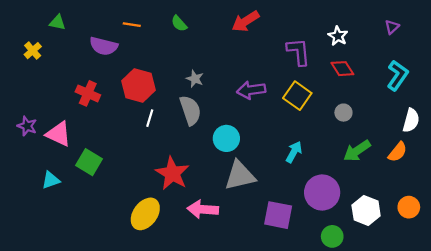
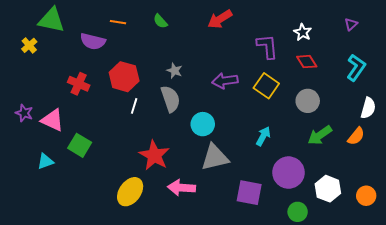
green triangle: (57, 22) -> (51, 20), size x1.8
gray circle: (343, 113) -> (308, 101), size x1.5
orange circle: (409, 207) -> (366, 196), moved

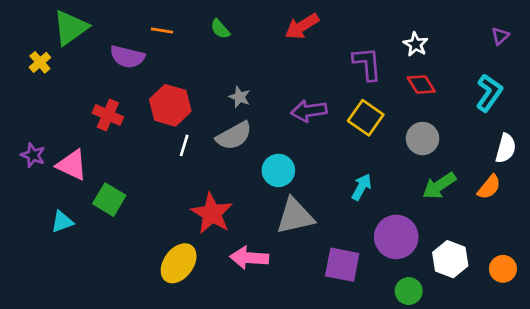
green triangle: (51, 20) -> (70, 28), turned -48
purple triangle: (351, 24) -> (500, 36), moved
gray semicircle: (170, 99) -> (234, 136), turned 80

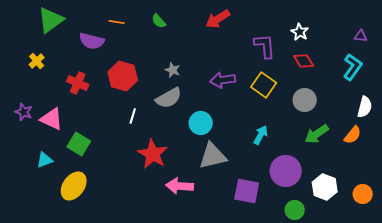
purple triangle: (500, 36) -> (361, 36), moved, turned 48
yellow cross: (40, 62) -> (37, 61), moved
white line: (184, 145) -> (133, 116), moved
yellow ellipse: (179, 263) -> (74, 186), moved

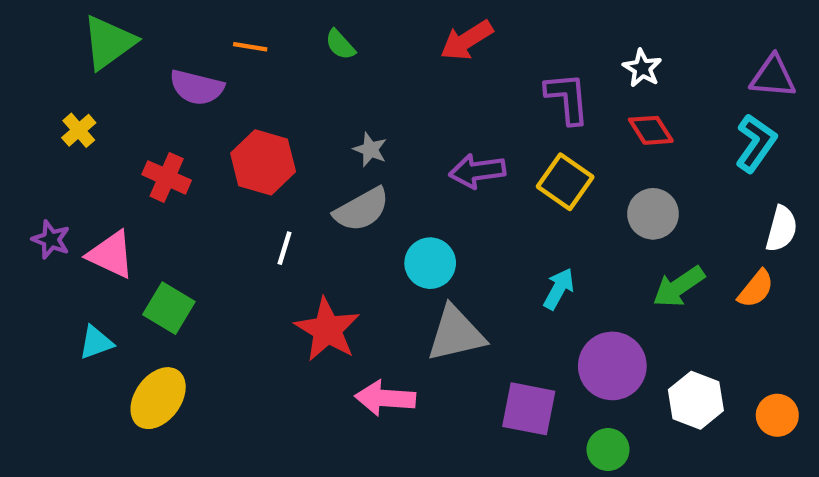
purple triangle: (361, 36) -> (773, 77), size x1.6
green circle: (295, 210) -> (608, 450), moved

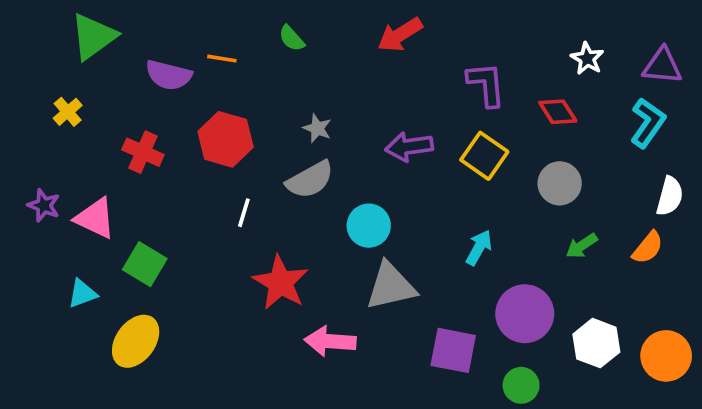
orange line: (250, 47) -> (222, 59), moved
white star: (642, 68) -> (587, 59), moved
green arrow: (679, 287) -> (582, 246), size x0.7
orange circle: (777, 415) -> (666, 356), size x1.4

